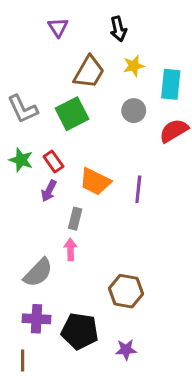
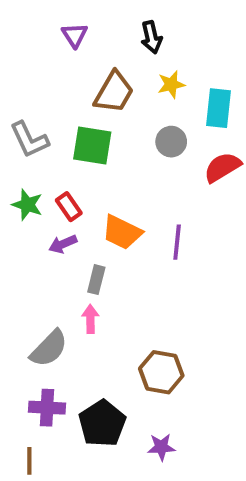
green square: (72, 114) -> (92, 146), turned 36
purple arrow: (49, 191) -> (63, 244), turned 40
black pentagon: (80, 331) -> (102, 423), turned 30

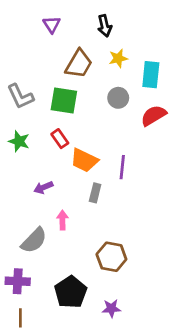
red rectangle: (69, 207) -> (60, 139), moved
purple arrow: (63, 244) -> (43, 187), moved
gray rectangle: (96, 280) -> (95, 193), moved
purple cross: (47, 408) -> (18, 281), moved

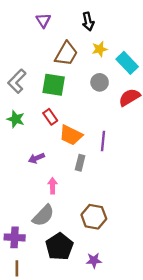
cyan rectangle: (151, 75) -> (127, 63), turned -50
gray L-shape: (20, 96) -> (17, 81), turned 70
gray semicircle: (34, 240) -> (43, 216), moved

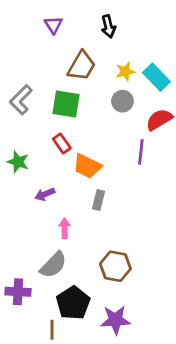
yellow star: (100, 49) -> (125, 72), moved
green star: (16, 119) -> (18, 162), moved
purple line: (103, 141) -> (141, 152), moved
purple star: (94, 260) -> (115, 320), size x1.5
brown line: (17, 268) -> (52, 330), moved

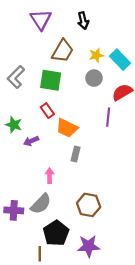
purple triangle: (53, 25) -> (41, 20), size x1.5
purple arrow: (45, 194) -> (31, 141), moved
purple cross: (18, 292) -> (14, 210), moved

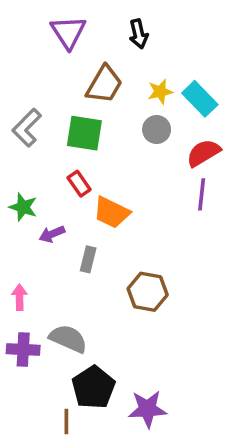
purple line: (108, 117) -> (202, 194), moved
gray rectangle: (76, 154) -> (88, 259), moved
pink arrow: (50, 176) -> (20, 297), moved
gray semicircle: (41, 204) -> (68, 339), turned -110
brown hexagon: (89, 205) -> (148, 292), moved

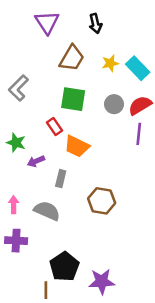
gray circle: (157, 129) -> (114, 104), moved
green square: (84, 133) -> (73, 99), moved
gray semicircle: (68, 339) -> (47, 211), moved

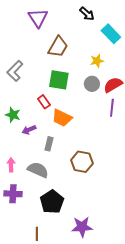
black arrow: (95, 24) -> (87, 14), moved, turned -35
yellow star: (110, 63) -> (97, 61), moved
cyan rectangle: (138, 68) -> (111, 34), moved
black pentagon: (64, 267) -> (52, 202), moved

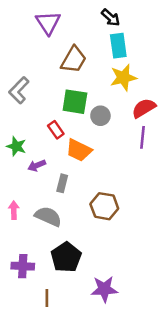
cyan rectangle: (111, 34) -> (118, 46), moved, turned 36
yellow star: (97, 61) -> (123, 78), size x1.5
gray circle: (92, 84) -> (100, 116), moved
purple cross: (13, 194) -> (23, 266), moved

